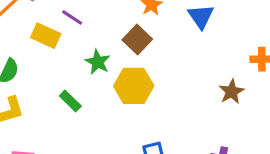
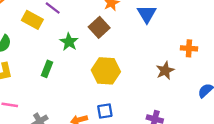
yellow hexagon: (134, 86) -> (106, 71), moved
green rectangle: (70, 101) -> (47, 69), turned 63

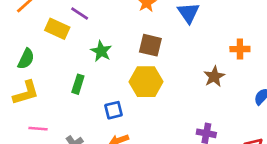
brown square: (99, 27) -> (150, 45), moved, turned -30
blue square: (105, 111) -> (114, 110), moved

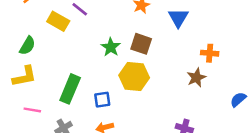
orange cross: (240, 49) -> (210, 53), moved
green star: (101, 51) -> (111, 47), moved
green rectangle: (78, 84) -> (70, 89), moved, size x1.6

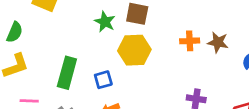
orange cross: (210, 53) -> (190, 41), moved
brown star: (196, 78) -> (218, 42), moved, turned -30

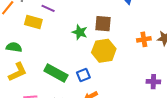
green semicircle: (15, 32) -> (14, 47), turned -98
green rectangle: (67, 73) -> (56, 73), turned -70

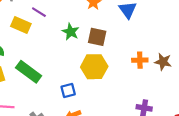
green star: (80, 32) -> (71, 32), moved
green rectangle: (56, 73) -> (29, 72), moved

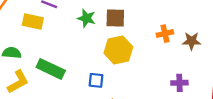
brown star: (163, 62) -> (192, 41), moved
blue square: (68, 90) -> (96, 80), turned 32

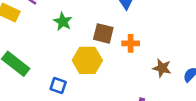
brown square: (115, 18) -> (103, 33), moved
orange cross: (165, 34) -> (131, 43), moved

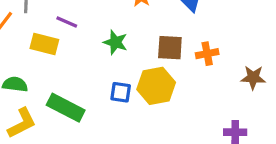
blue square: (58, 85) -> (121, 92), moved

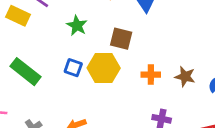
orange cross: (207, 54) -> (151, 75), moved

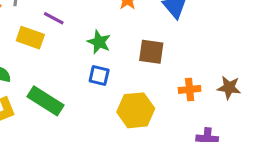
blue square: (73, 68) -> (99, 75), moved
yellow hexagon: (104, 68) -> (136, 110), moved

